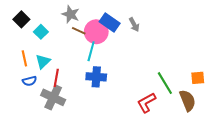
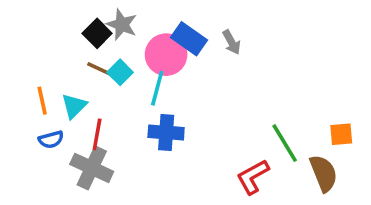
black square: (21, 19) -> (97, 33), moved
brown line: (79, 31) -> (99, 69), moved
cyan square: (41, 32) -> (120, 72), moved

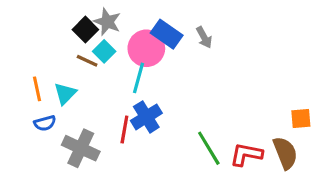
cyan square: (120, 72) -> (104, 51), moved
blue cross: (166, 132) -> (146, 117), turned -36
red line: (97, 134) -> (124, 129), moved
green line: (285, 143) -> (209, 148), moved
red L-shape: (253, 177) -> (246, 154), moved, turned 40

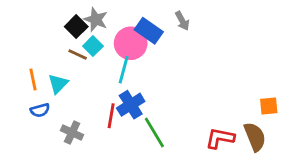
gray arrow: (204, 37) -> (182, 21), moved
gray cross: (81, 148) -> (72, 133), size x0.7
green line: (209, 148) -> (154, 133), moved

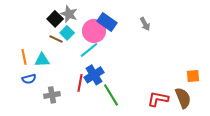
gray arrow: (182, 21) -> (145, 24), moved
cyan line: (124, 70) -> (89, 50), turned 36
cyan triangle: (58, 84) -> (42, 60), turned 42
gray cross: (72, 133) -> (52, 95), turned -35

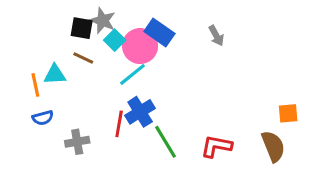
black square: (55, 19) -> (82, 28), turned -35
cyan square: (67, 33) -> (115, 40), moved
cyan triangle: (42, 60) -> (55, 74), moved
red L-shape: (158, 99) -> (216, 146), moved

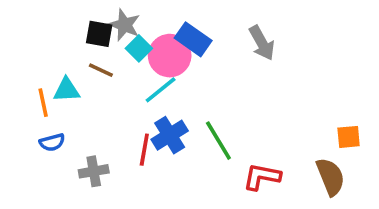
gray arrow: (216, 36) -> (262, 43), size x1.4
green line: (165, 142) -> (218, 141), moved

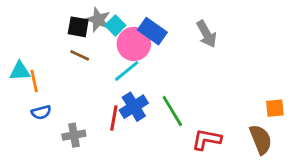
cyan square: (139, 48) -> (115, 25), moved
cyan triangle: (67, 90) -> (20, 71), moved

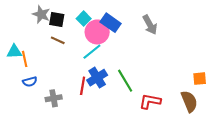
gray star: (98, 20) -> (41, 14), moved

